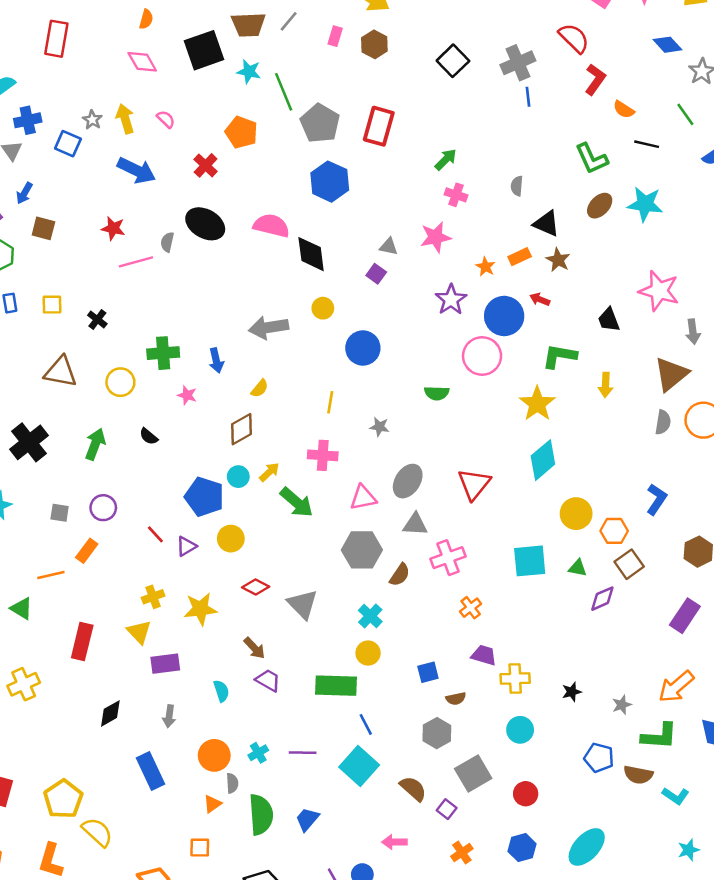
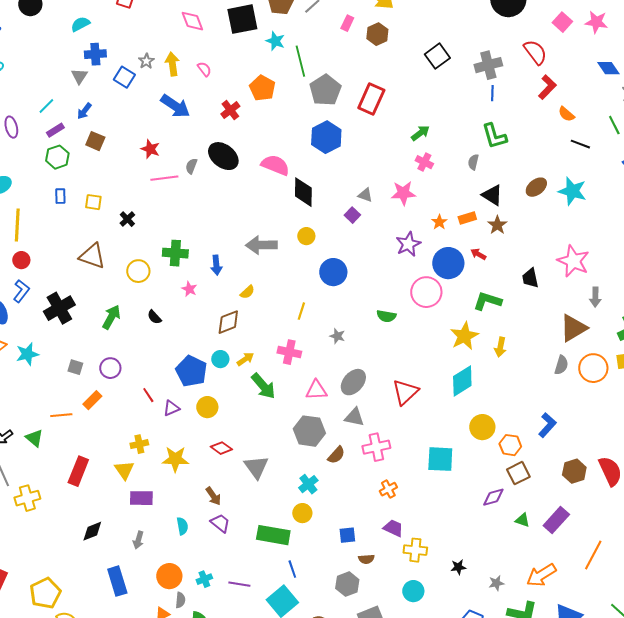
green L-shape: (592, 159) -> (494, 136), moved
yellow arrow: (606, 385) -> (500, 347), moved
green triangle: (578, 568) -> (522, 520), moved

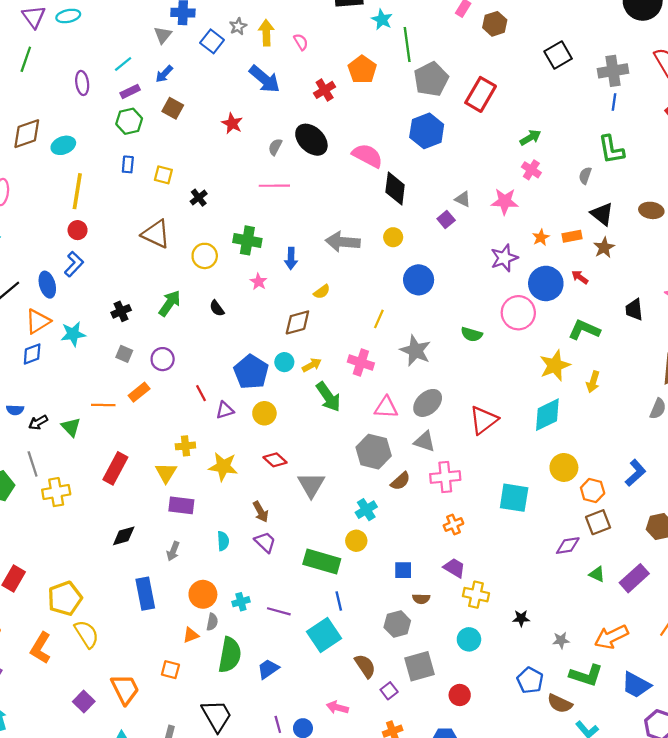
pink line: (164, 178) -> (274, 186), moved
brown ellipse: (536, 187) -> (651, 210), turned 40
black cross: (59, 308) -> (121, 311), moved, size x0.6
gray star: (337, 336) -> (415, 351), size x1.8

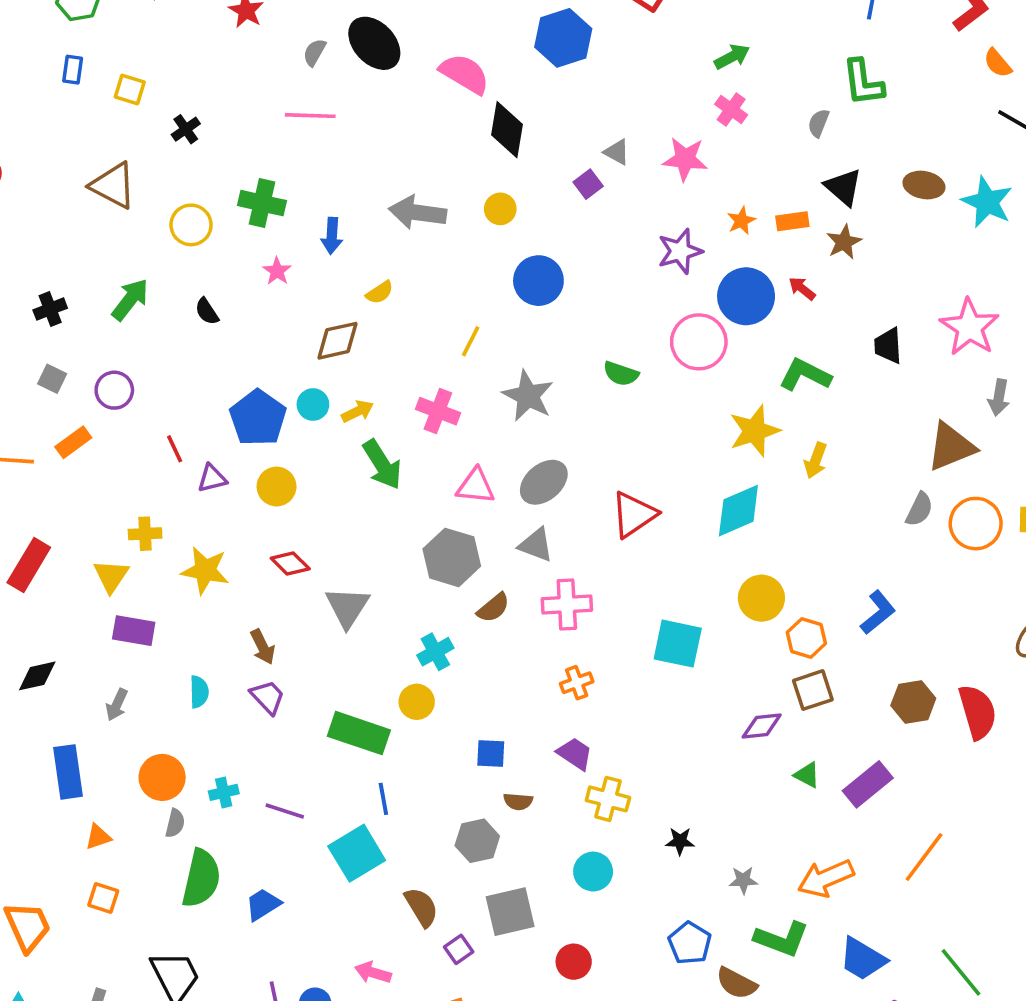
orange triangle: (191, 635) -> (98, 837), moved

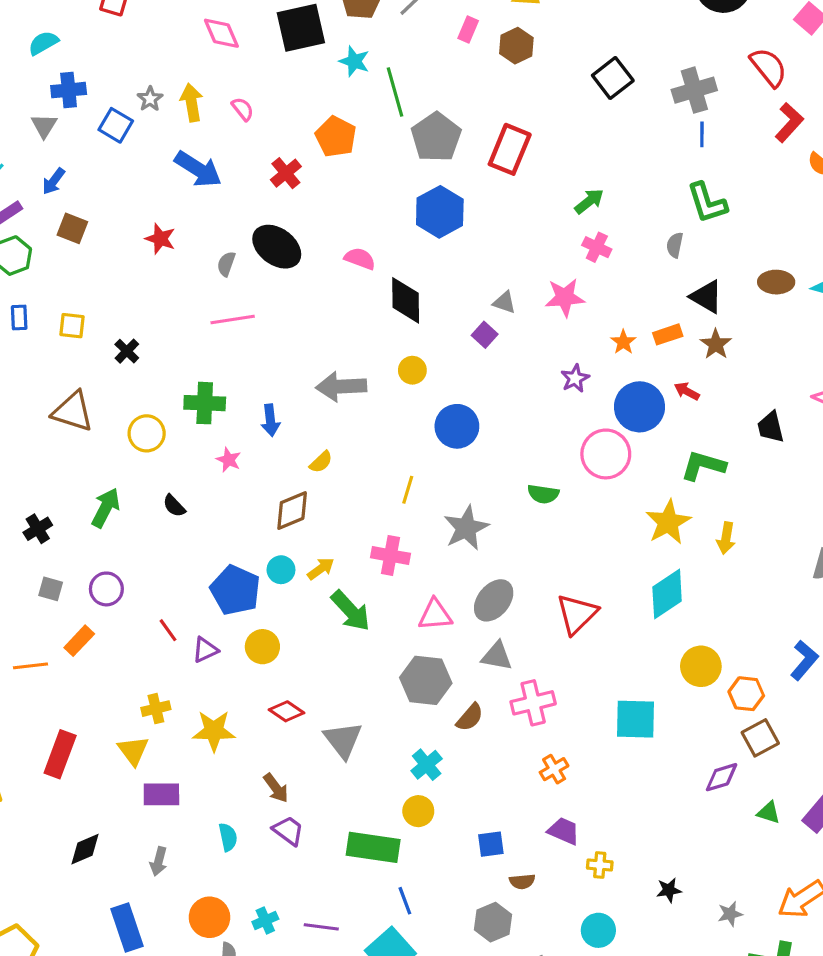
pink semicircle: (465, 74) -> (360, 259), size x0.7
purple star: (680, 251) -> (575, 378), size x0.7
gray star: (528, 396) -> (466, 528), turned 30
yellow cross: (608, 799) -> (600, 865), size x0.7

